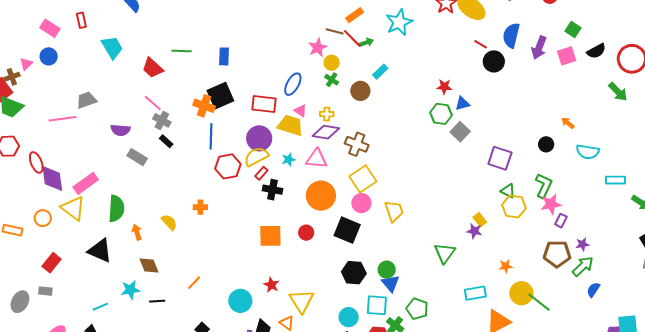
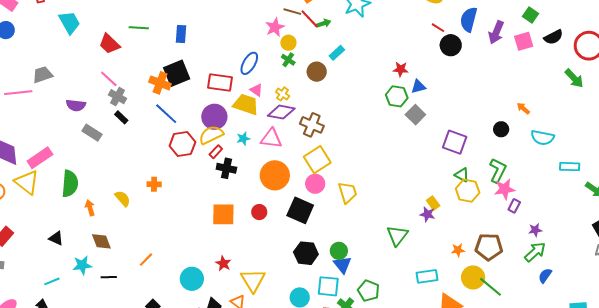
yellow cross: (327, 114) -> (283, 94), turned 32
blue line: (211, 136) -> (166, 114), turned -50
black triangle: (100, 251) -> (56, 238), moved, size x0.6
brown pentagon: (557, 254) -> (489, 247), moved

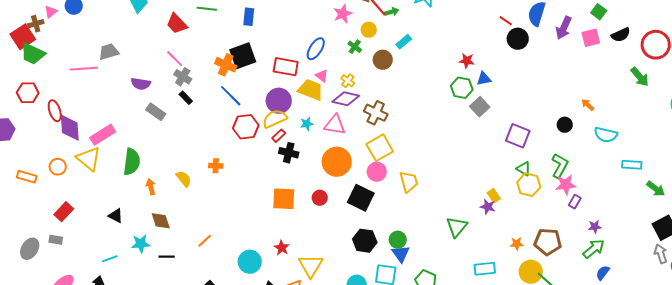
yellow circle: (288, 43) -> (369, 30), moved

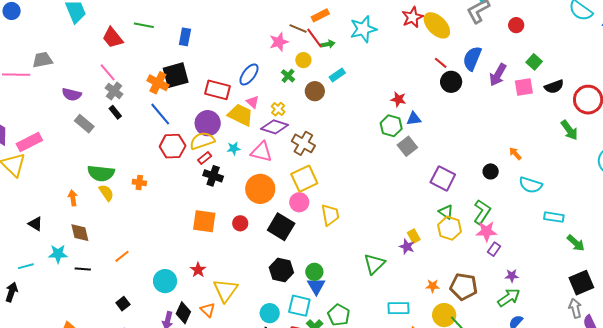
green semicircle: (132, 162) -> (101, 173), moved, turned 84

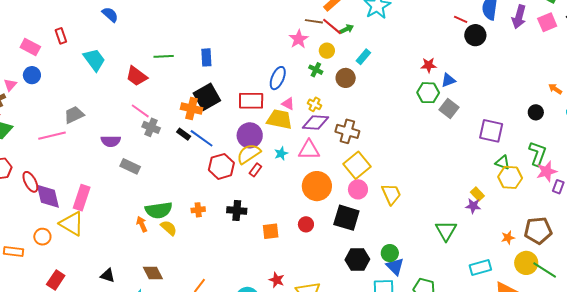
black rectangle: (115, 112) -> (184, 134), moved
pink rectangle: (29, 142) -> (82, 198), turned -30
black cross: (213, 176) -> (237, 210), moved
orange arrow: (73, 198) -> (142, 224), moved
orange square: (204, 221) -> (271, 231), size x0.7

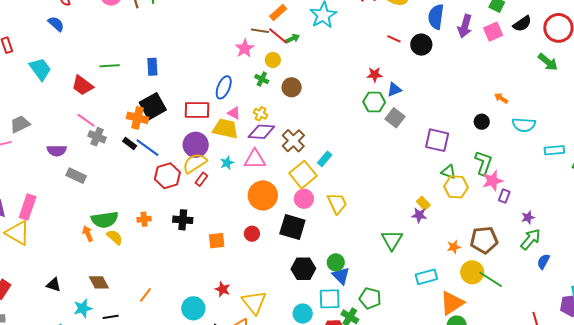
red line: (461, 19) -> (394, 39), moved
cyan rectangle: (363, 57) -> (325, 159), moved
brown cross: (347, 131) -> (293, 141), turned 30

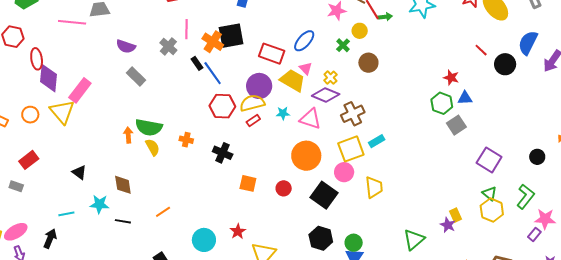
pink line: (86, 120) -> (187, 29), moved, turned 36
pink star: (493, 181) -> (545, 219), moved

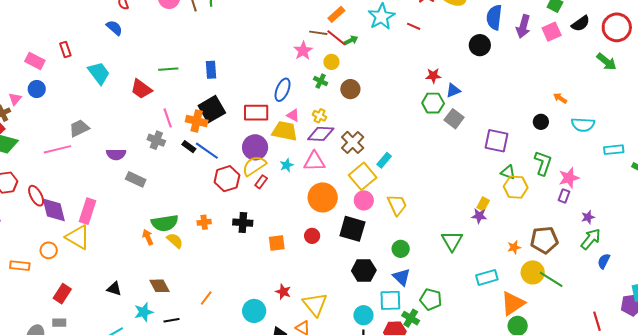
red line: (481, 50) -> (414, 26), moved
yellow rectangle: (455, 215) -> (483, 204), turned 72
green circle: (354, 243) -> (401, 249), moved

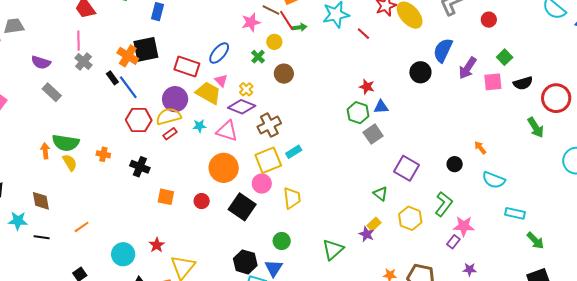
pink line: (168, 118) -> (78, 41), moved
green triangle: (508, 172) -> (381, 194), moved
black hexagon: (364, 270) -> (245, 262), moved

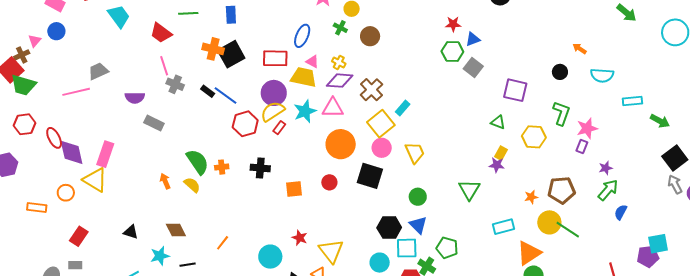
orange cross: (128, 56) -> (213, 49), moved
cyan star: (199, 126) -> (305, 111), size x1.6
green semicircle: (66, 143) -> (198, 162), moved, turned -116

